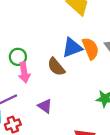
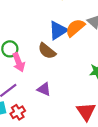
orange semicircle: (91, 49) -> (75, 28), turned -96

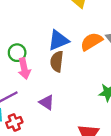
blue triangle: (58, 30) -> (58, 40), moved
brown semicircle: (47, 51) -> (57, 62), turned 48

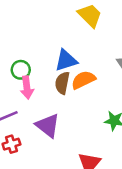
orange semicircle: (92, 42) -> (83, 80), moved
purple triangle: (47, 102) -> (48, 126), size x1.5

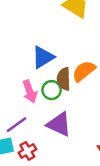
blue triangle: (66, 60) -> (43, 57), moved
green circle: (21, 70) -> (52, 90), moved

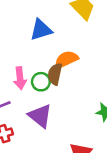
blue triangle: (43, 57) -> (41, 30), moved
orange semicircle: (84, 71) -> (66, 60), moved

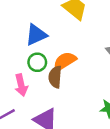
green circle: (41, 82) -> (37, 62), moved

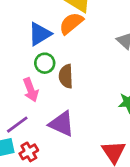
orange semicircle: (65, 61) -> (71, 23), moved

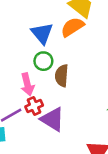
blue triangle: (40, 34) -> (42, 33), turned -45
red cross: (29, 152) -> (34, 106), moved

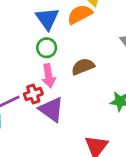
brown semicircle: (62, 76) -> (83, 67), moved, turned 60
pink arrow: (27, 84) -> (49, 76), moved

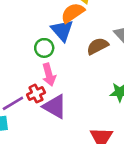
blue triangle: (47, 19) -> (62, 30), moved
brown semicircle: (83, 67) -> (98, 46), moved

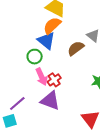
red cross: (36, 94) -> (54, 80), moved

